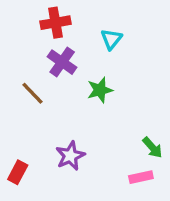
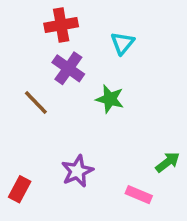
green star: (100, 90) -> (110, 99), turned 30
green arrow: (152, 148) -> (168, 162), turned -85
pink rectangle: (141, 177) -> (139, 195), moved, turned 35

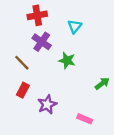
green arrow: (168, 162) -> (102, 84), moved
red rectangle: (20, 189) -> (23, 90), moved

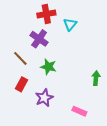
red cross: (37, 15) -> (46, 14), moved
green star: (67, 60) -> (48, 67), moved
green arrow: (102, 84) -> (96, 78), turned -48

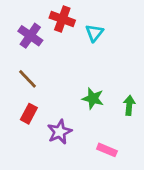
red cross: (46, 14) -> (62, 19), turned 30
purple cross: (39, 39) -> (30, 36), moved
green star: (48, 67) -> (93, 98), moved

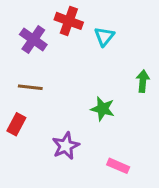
brown line: (28, 79) -> (30, 87), turned -40
green arrow: (129, 105) -> (143, 81), moved
red rectangle: (29, 114) -> (16, 124), moved

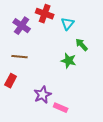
green arrow: (143, 81) -> (82, 45), moved, turned -48
green star: (103, 109) -> (69, 61), moved
pink rectangle: (118, 166) -> (61, 108), moved

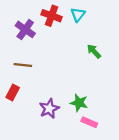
cyan triangle: (68, 24) -> (78, 15), moved
green star: (69, 61) -> (79, 103), moved
pink rectangle: (61, 108) -> (89, 122), moved

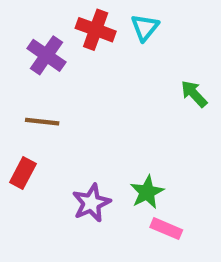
green arrow: (94, 51) -> (194, 94), moved
green star: (79, 103) -> (147, 192), turned 30

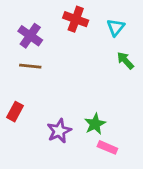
cyan triangle: (145, 28) -> (116, 27), moved
red cross: (96, 30) -> (76, 19), moved
brown line: (42, 122) -> (30, 66), moved

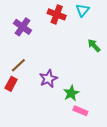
cyan triangle: (116, 27) -> (83, 10), moved
brown line: (30, 66) -> (18, 65), moved, turned -49
purple star: (59, 131) -> (48, 79), moved

